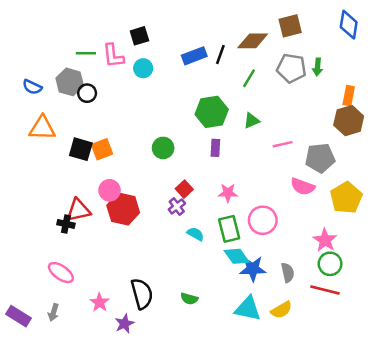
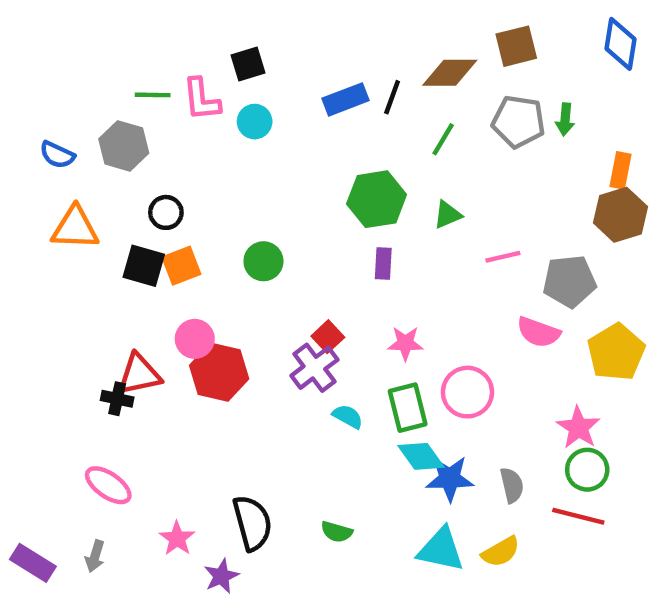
black circle: (87, 93) -> (166, 212), moved
green circle: (163, 148) -> (263, 261), moved
purple cross: (177, 207) -> (314, 368), size x1.5

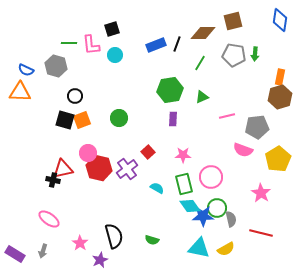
orange triangle: (75, 228) -> (20, 92), moved
purple cross: (314, 368) -> (127, 169), moved
green circle: (587, 470) -> (217, 208), moved

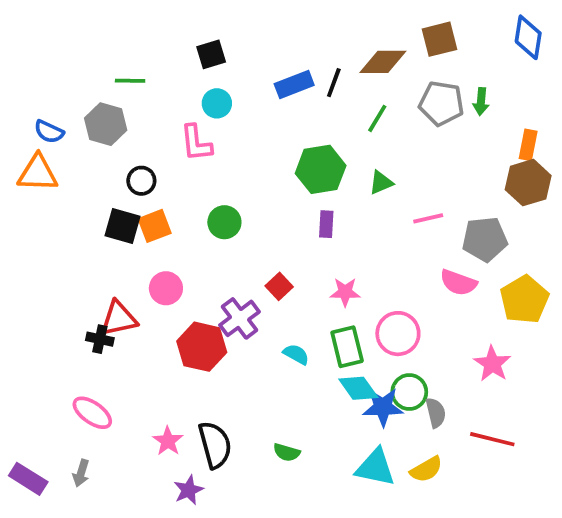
pink L-shape: (91, 45) -> (196, 143), moved
red hexagon: (99, 168) -> (202, 347), moved
pink star: (80, 243) -> (168, 441), moved

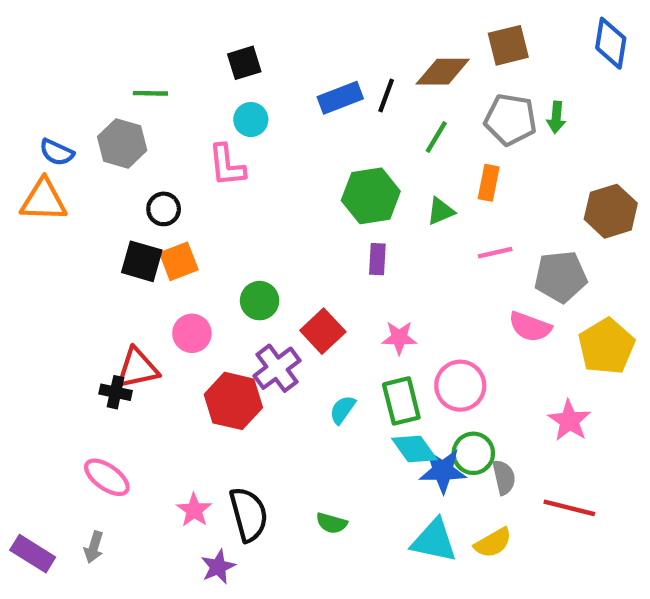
orange rectangle: (528, 145) -> (489, 183), moved
green circle: (224, 222) -> (260, 301), moved
red square: (279, 286) -> (323, 331), size x1.4
cyan semicircle: (296, 354) -> (342, 410), turned -84

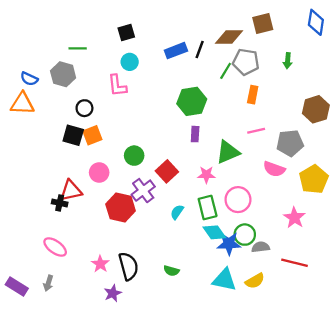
gray pentagon: (510, 120) -> (246, 62), moved
green triangle: (441, 211) -> (228, 152), moved, size x1.6
gray semicircle: (504, 477) -> (261, 247), turned -84

